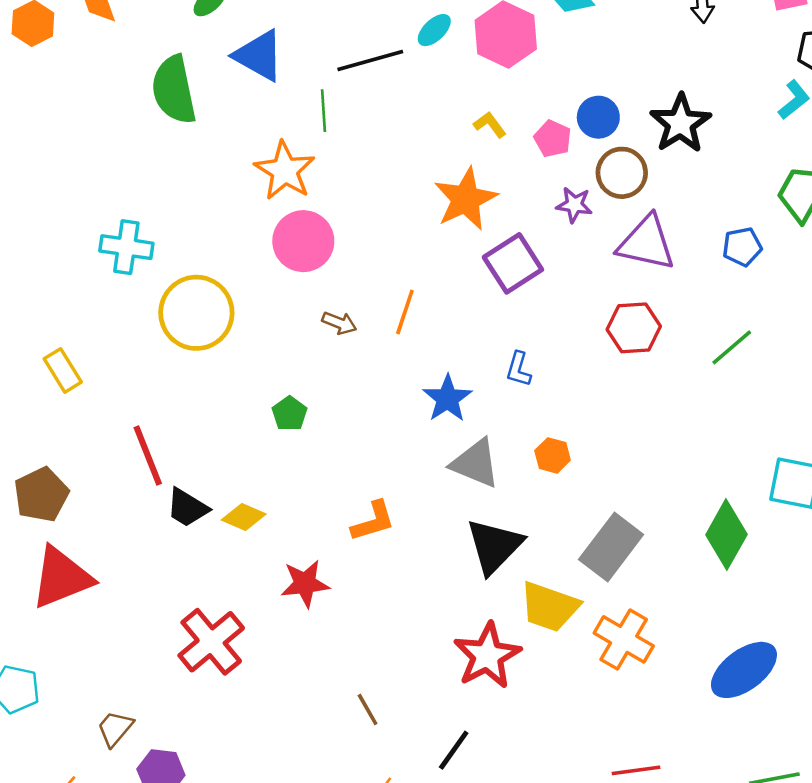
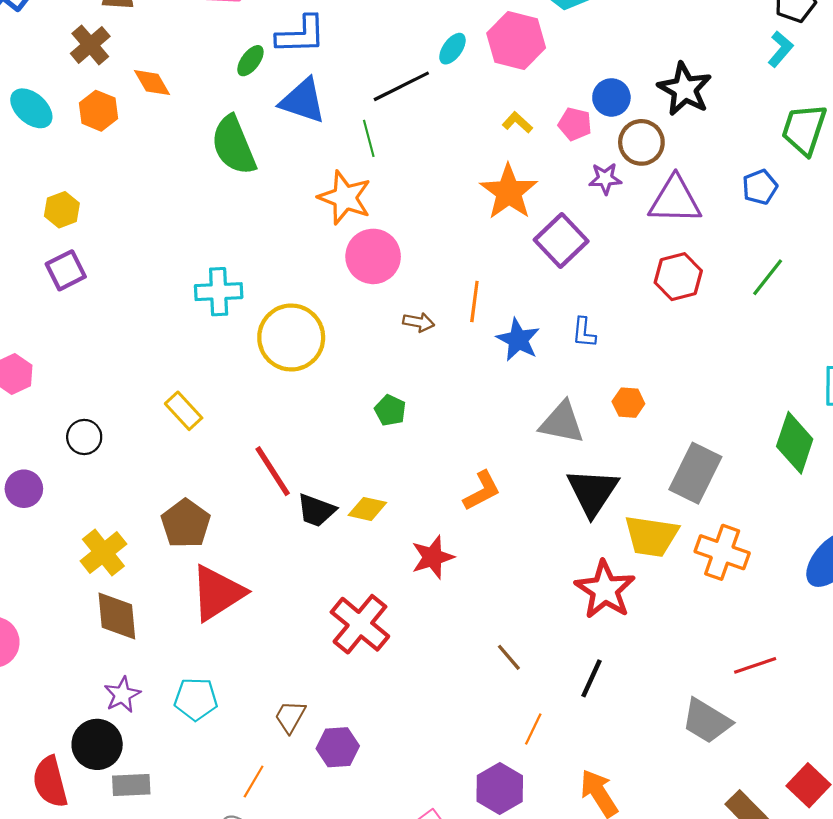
blue star: (447, 398) -> (518, 340), moved

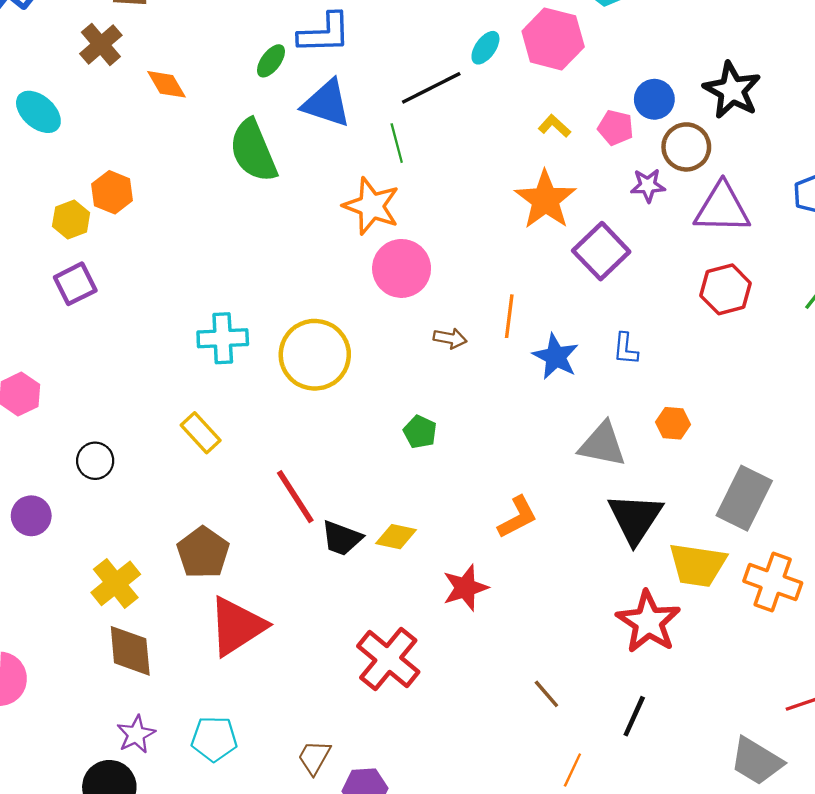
orange hexagon: (99, 111) -> (112, 192), moved
cyan cross: (219, 292) -> (223, 338), moved

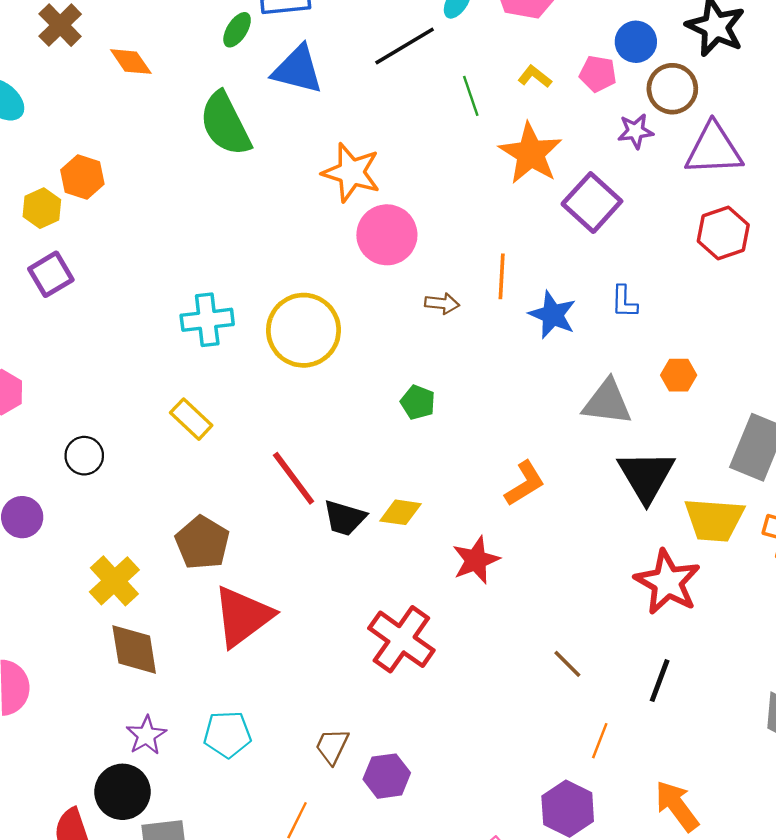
green line: (397, 143) -> (471, 96), moved

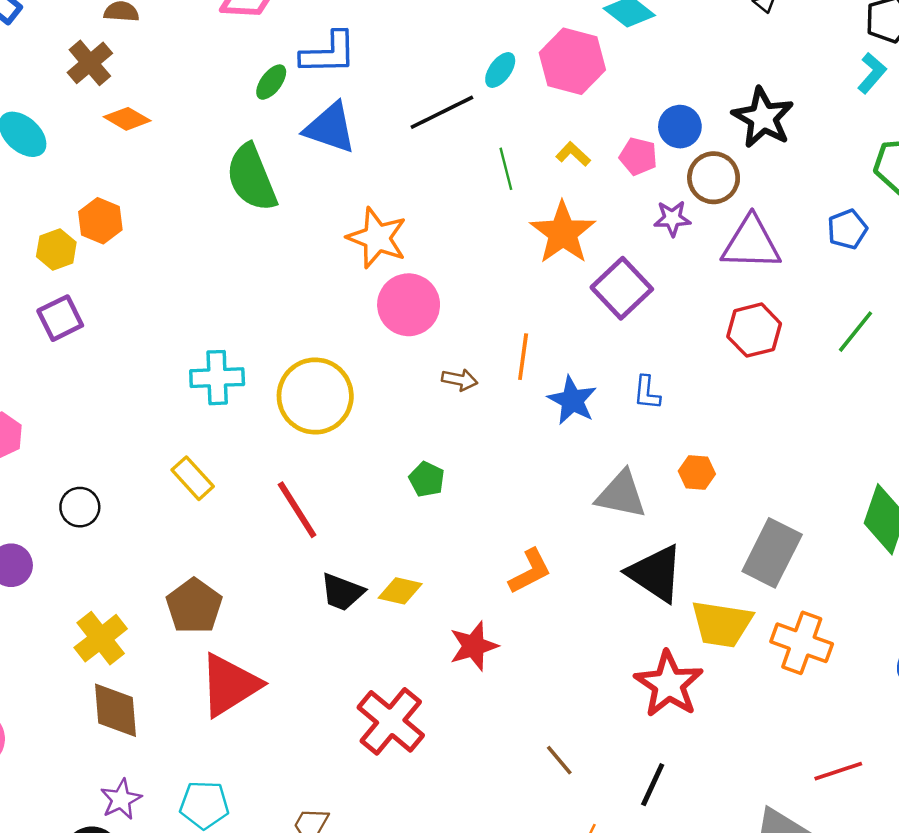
orange diamond: (131, 62) -> (127, 119), moved, turned -30
black triangle: (646, 476) -> (655, 573), turned -30
red line: (294, 478) -> (297, 510), moved

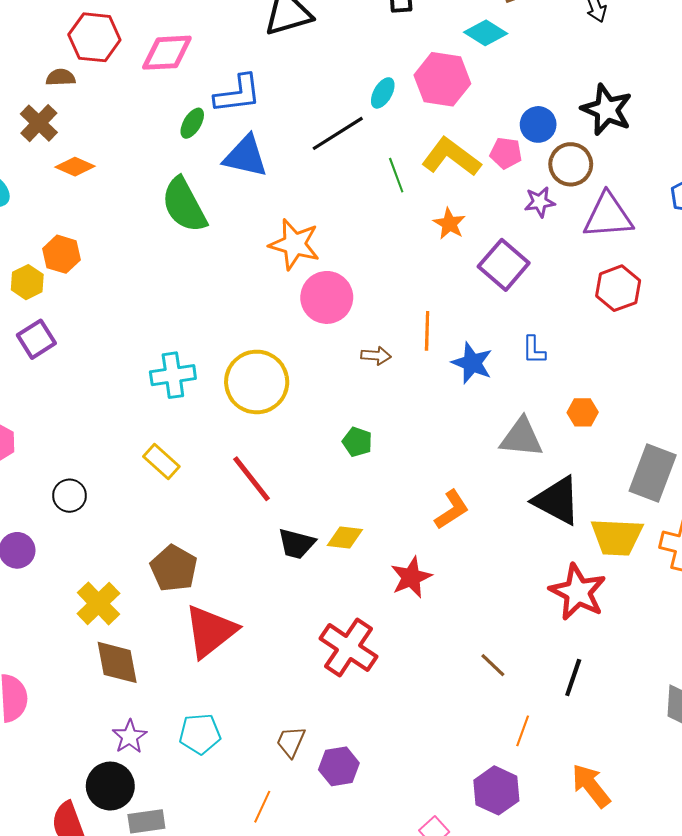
yellow L-shape: (573, 154) -> (451, 157), size x2.0
orange star: (563, 233) -> (449, 224), size x0.6

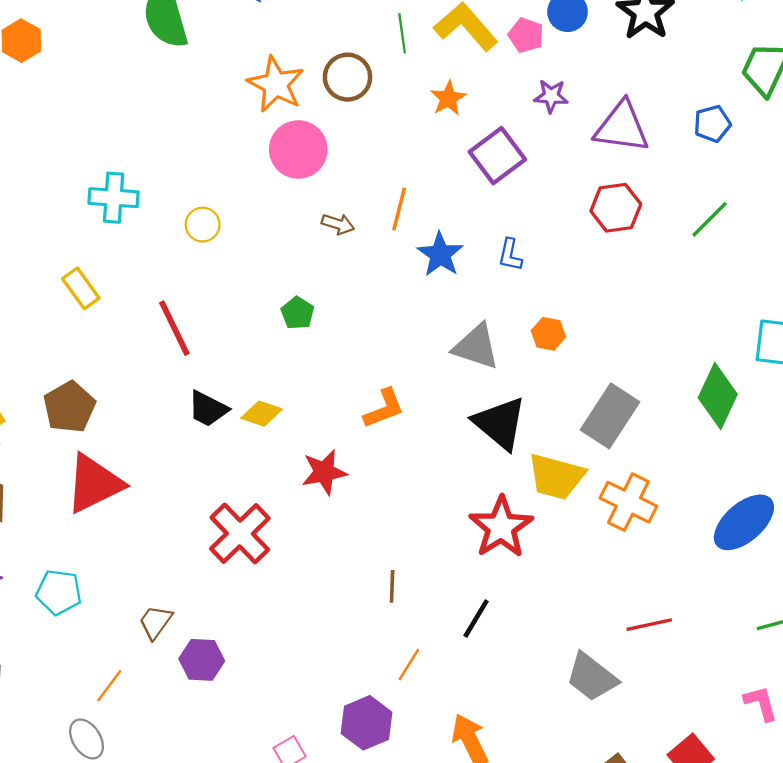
brown circle: (571, 164) -> (347, 77), moved
yellow circle: (257, 382) -> (203, 225), size x0.5
brown line: (493, 665) -> (392, 586), turned 36

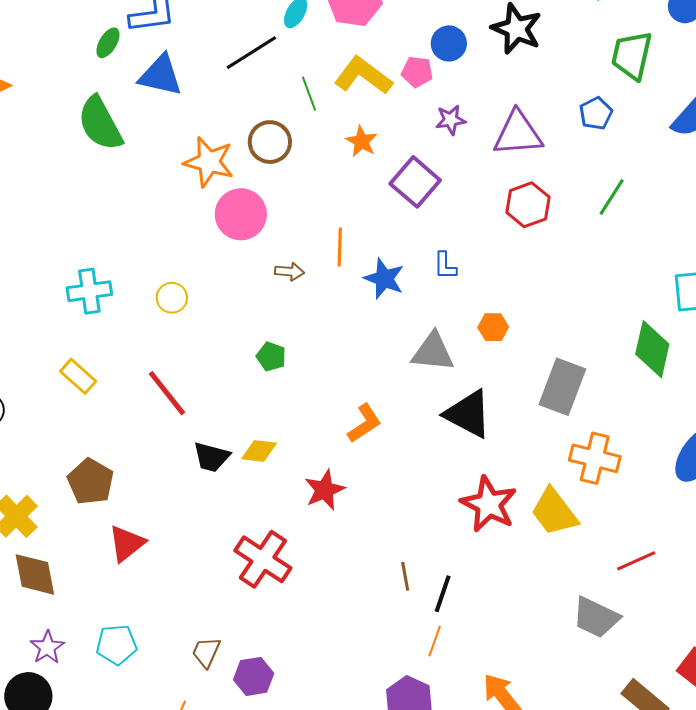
yellow trapezoid: (556, 477) -> (554, 512), moved, turned 50
red triangle: (94, 484) -> (127, 543), size x0.7
black line: (476, 619) -> (443, 594), moved

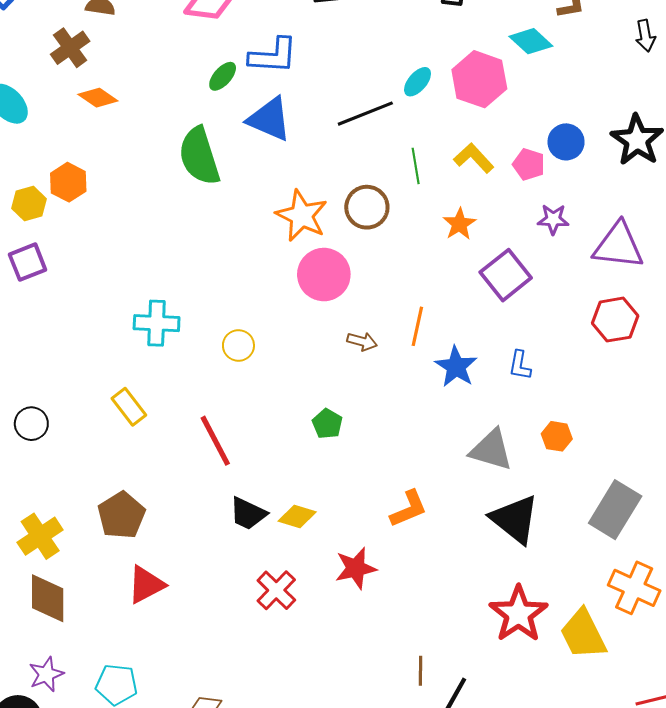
yellow L-shape: (363, 76) -> (474, 158), size x0.7
red cross: (263, 559) -> (276, 590), moved, size x0.7

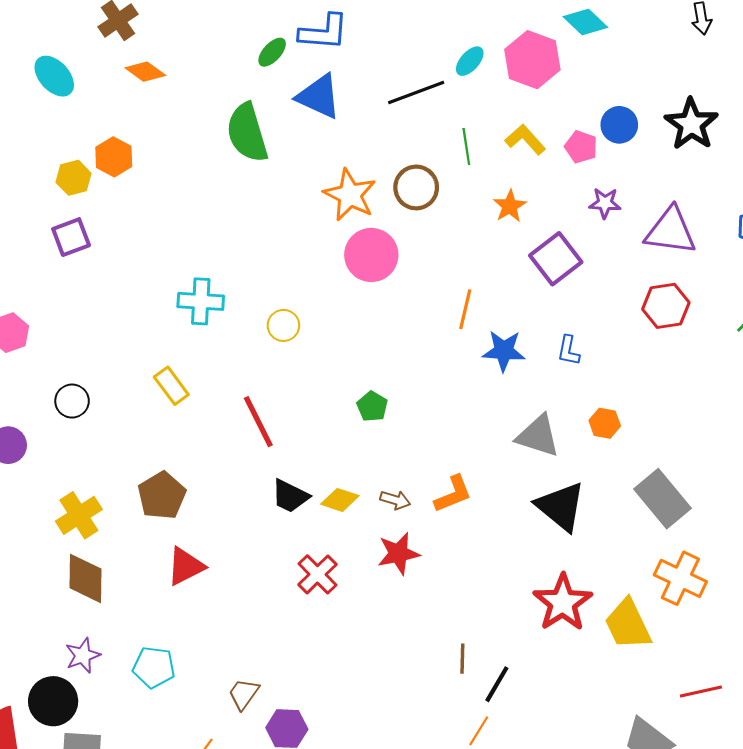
brown arrow: (362, 342) -> (395, 500), moved
blue star: (456, 367) -> (504, 351), turned -30
gray rectangle: (615, 510) -> (663, 499), turned -72

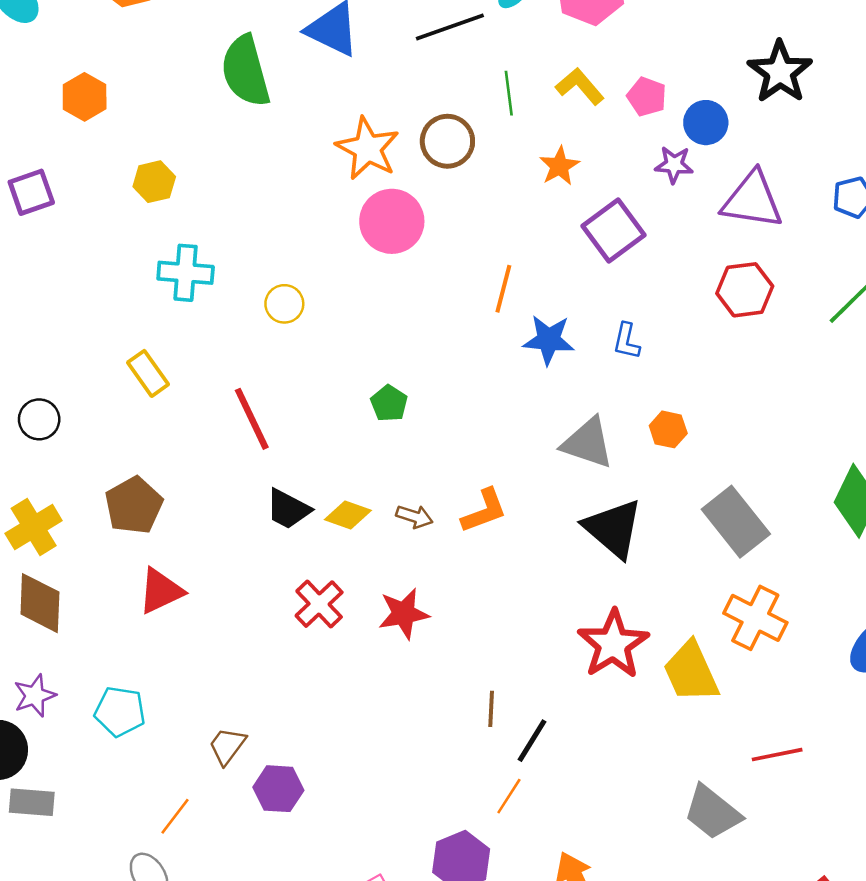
blue circle: (619, 125) -> (706, 123), moved
yellow hexagon: (74, 178) -> (154, 182), moved
black circle: (72, 401) -> (39, 419), moved
red star: (398, 553) -> (404, 614), moved

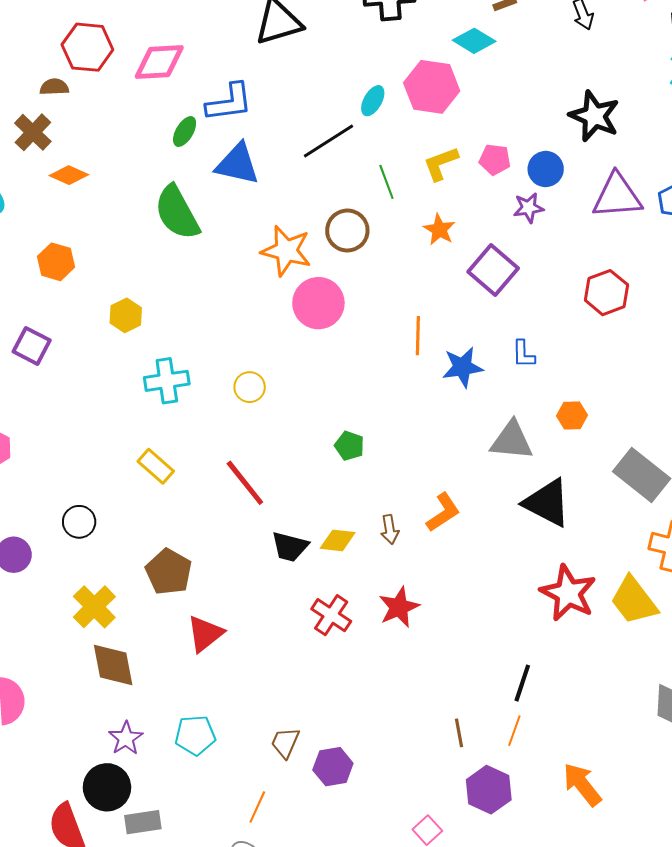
yellow L-shape: (580, 86) -> (441, 164), turned -57
purple square: (31, 192) -> (32, 346), turned -30
purple triangle: (752, 200) -> (617, 196), moved
brown arrow: (414, 517) -> (390, 529), turned 76
brown line: (491, 709) -> (459, 733), moved

